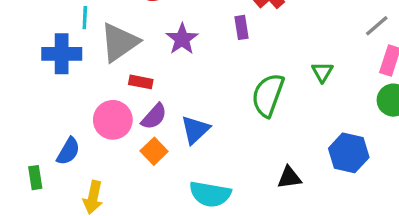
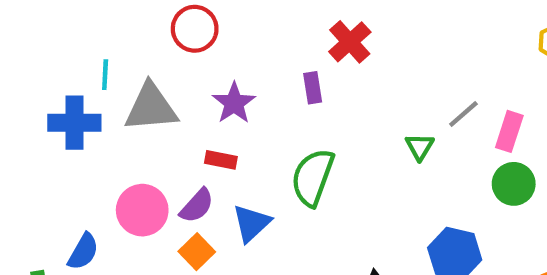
gray line: (377, 26) -> (463, 114), moved
gray triangle: (119, 42) -> (151, 107), turned 30
red rectangle: (141, 82) -> (221, 160), moved
green semicircle: (268, 95) -> (313, 177), moved

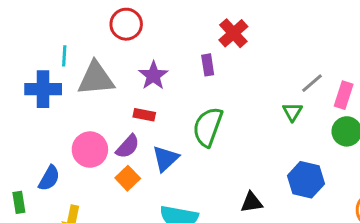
green triangle: (420, 147) -> (292, 112), moved

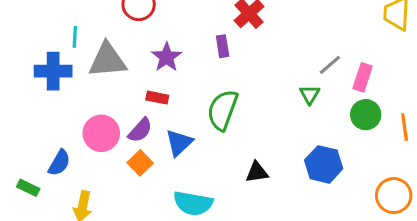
green rectangle: (19, 202) -> (28, 188), turned -55
black triangle: (252, 202) -> (257, 172), moved

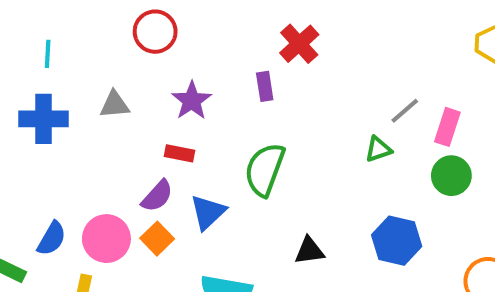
cyan line: (75, 37) -> (48, 54), moved
gray triangle: (107, 60) -> (115, 105), size x0.6
green triangle: (310, 94) -> (378, 149), turned 40
pink circle: (101, 133) -> (106, 239), moved

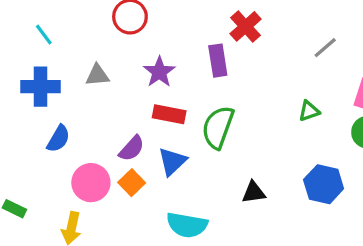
cyan line: (48, 54) -> (44, 35), turned -40
purple rectangle: (265, 86) -> (218, 61), size x1.4
gray line: (405, 111) -> (325, 48), moved
red rectangle: (179, 153) -> (169, 114), moved, size x1.4
blue semicircle: (52, 239) -> (58, 139), moved

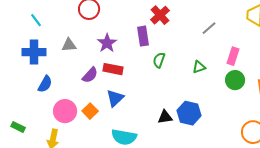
green semicircle: (218, 127) -> (159, 60), moved, size x0.6
purple semicircle: (132, 148) -> (90, 75), moved
blue hexagon: (324, 184) -> (189, 113), moved

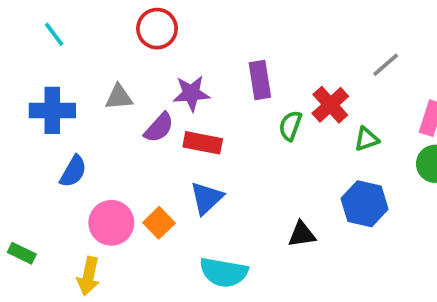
red cross: (160, 15) -> (330, 105), moved
cyan line: (36, 20) -> (54, 34), moved
purple star: (107, 43) -> (191, 93), turned 30
purple semicircle: (90, 75) -> (159, 128), moved
blue hexagon: (189, 113) -> (365, 204), moved

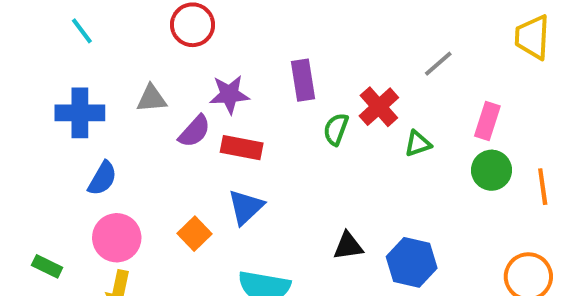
blue hexagon: (365, 204) -> (412, 262), moved
pink circle: (111, 223) -> (117, 238), moved

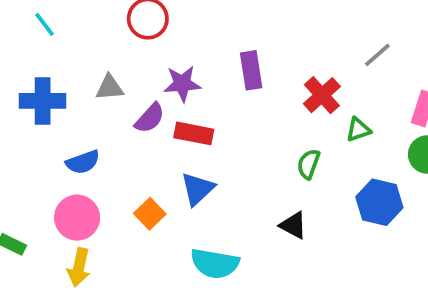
green semicircle: (336, 129) -> (309, 164), moved
blue semicircle: (102, 178) -> (83, 162), moved, turned 40
black triangle: (348, 246) -> (293, 225), turned 36
blue hexagon: (412, 262) -> (379, 202), moved

